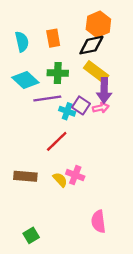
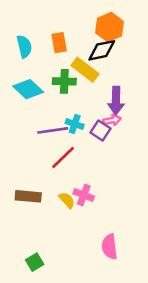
yellow rectangle: (96, 72) -> (85, 70), moved
purple line: (47, 98) -> (53, 130), moved
purple square: (81, 105) -> (100, 130), moved

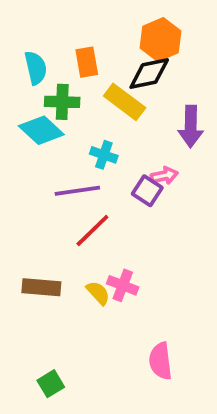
green cross: (64, 81) -> (62, 102), moved
purple arrow: (116, 101) -> (191, 126), moved
cyan cross: (75, 124) -> (104, 155), moved

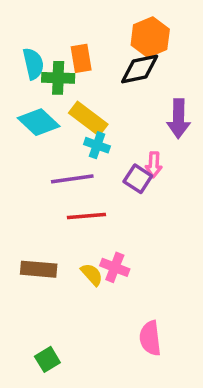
green cross: (62, 102) -> (58, 78), moved
yellow rectangle: (125, 102) -> (88, 119), moved
pink arrow: (164, 176) -> (154, 165), turned 105
red line: (92, 230) -> (86, 216), turned 39

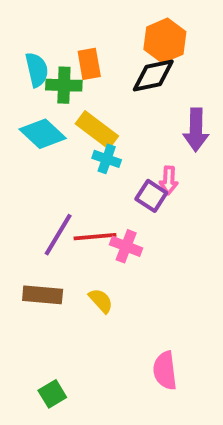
purple line: (72, 179) -> (58, 235), moved, turned -51
pink cross: (115, 267) -> (126, 246), moved

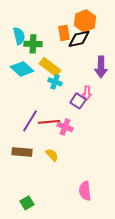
orange rectangle: (89, 64) -> (64, 33), moved

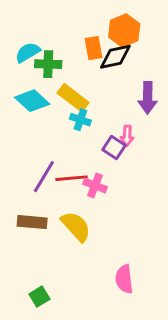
cyan semicircle: (19, 36) -> (28, 52), turned -108
yellow semicircle: (52, 155) -> (76, 226), size x1.6

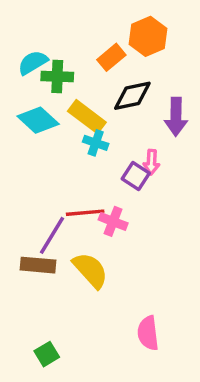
orange rectangle: (94, 48) -> (111, 57), turned 60
black diamond: (115, 57) -> (132, 96), moved
purple line: (44, 177) -> (52, 235), moved

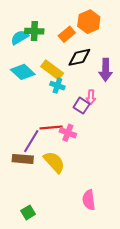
green cross: (57, 77) -> (34, 31), moved

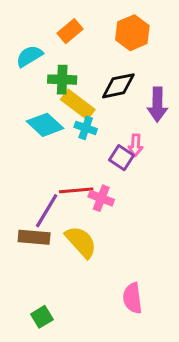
green cross: (34, 31) -> (62, 80), moved
orange rectangle: (67, 34) -> (70, 31), moved
cyan diamond: (23, 72) -> (45, 125), moved

